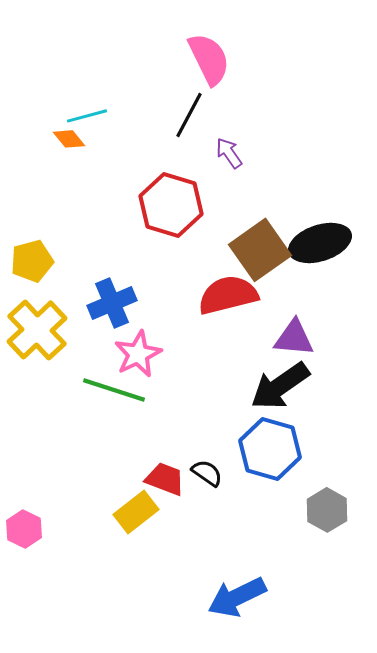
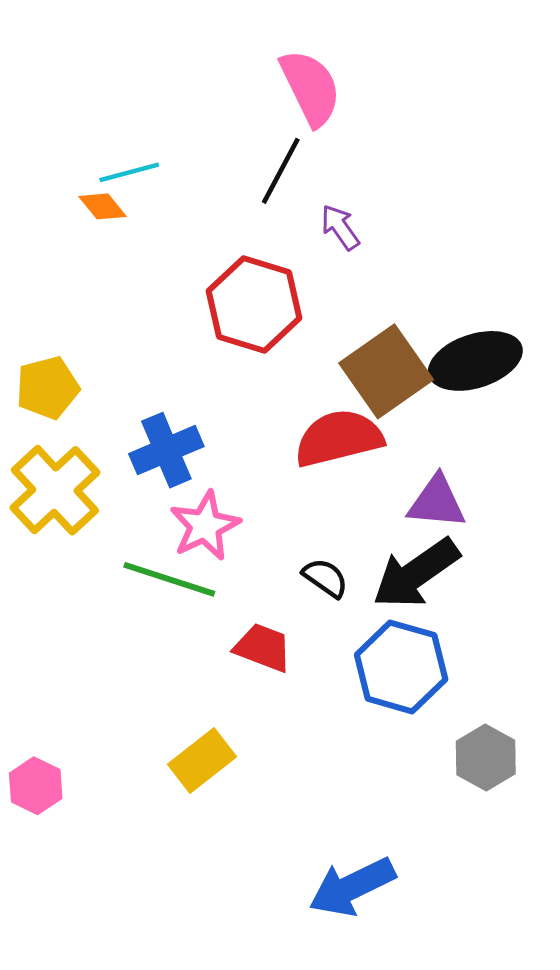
black semicircle: (207, 473) -> (325, 578), moved
red trapezoid: (165, 479) -> (263, 648), moved

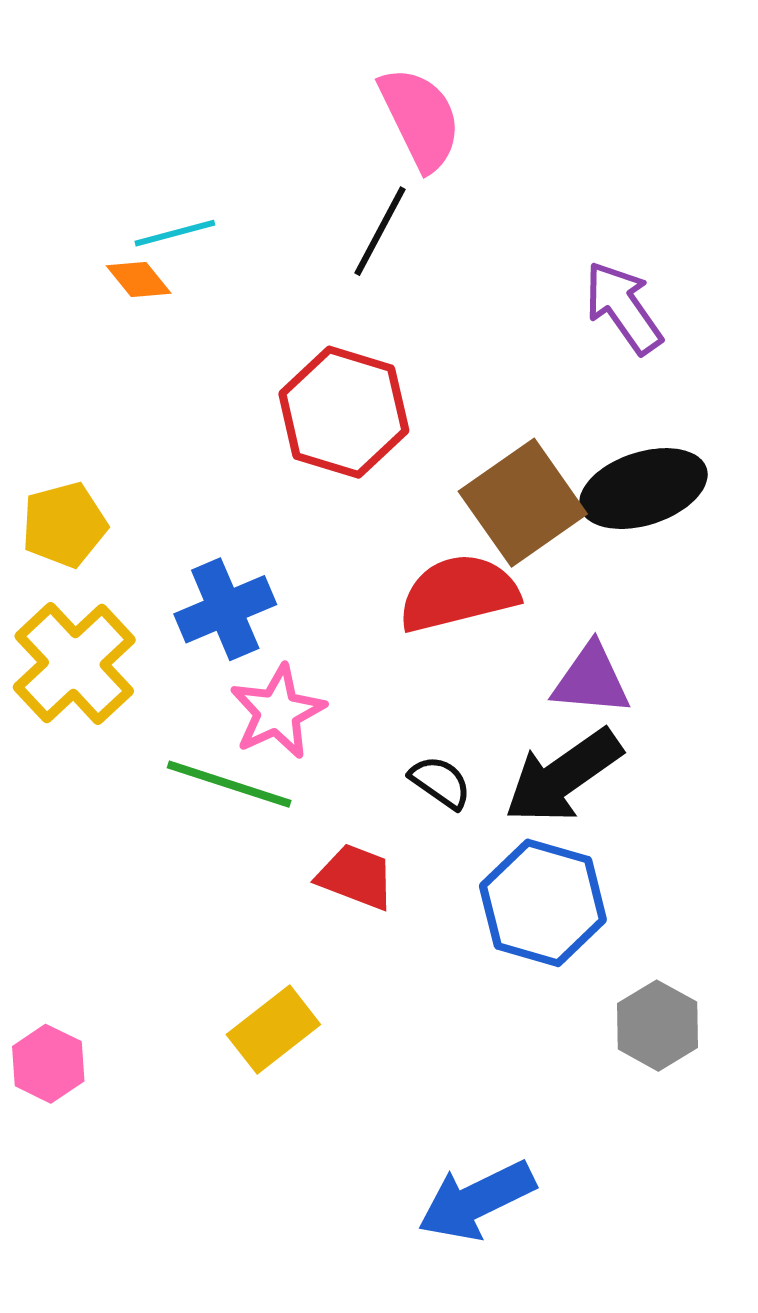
purple arrow: (340, 227) -> (623, 308), moved, size x1.5

